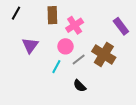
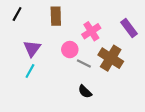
pink cross: (75, 25) -> (91, 31), moved
gray line: (79, 60) -> (84, 64), turned 64
cyan line: (56, 67) -> (30, 71), moved

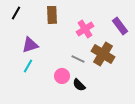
purple triangle: (32, 48) -> (30, 45), turned 36
pink circle: (70, 50) -> (62, 76), moved

